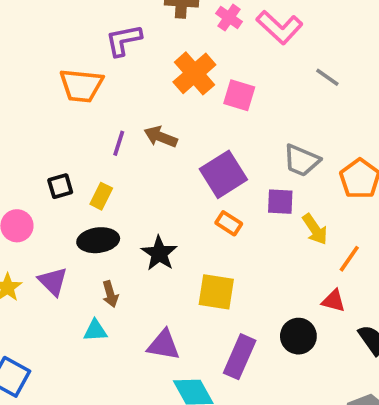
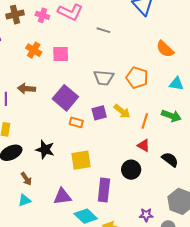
orange cross: (194, 73) -> (34, 50), size x0.7
purple square: (280, 202) -> (99, 113), moved
red triangle: (334, 301) -> (144, 145), turned 32

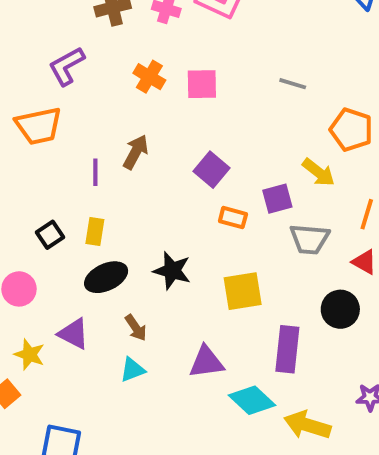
gray line: (103, 30) -> (293, 84), moved
gray trapezoid: (104, 78) -> (309, 239), moved
brown arrow: (26, 89) -> (136, 152), turned 114
purple square: (65, 98) -> (211, 170), size x0.7
yellow arrow: (122, 111) -> (319, 172), moved

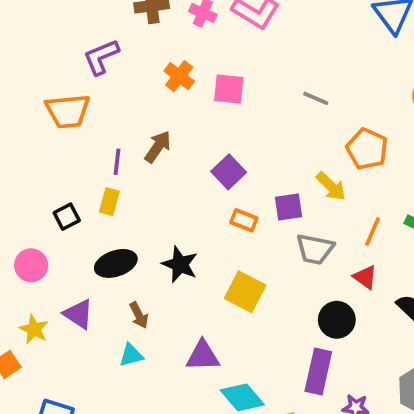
yellow rectangle: (95, 232) -> (109, 202), moved
yellow square: (243, 291) -> (245, 292), turned 30
purple rectangle: (287, 349) -> (318, 371), moved

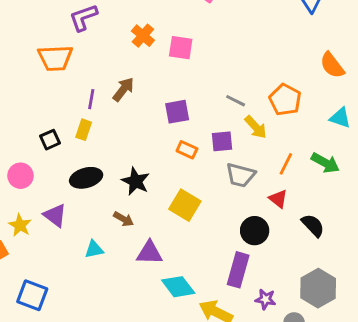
gray line: (316, 98) -> (236, 101), moved
purple square: (229, 172) -> (177, 112), turned 30
brown arrow: (139, 315) -> (124, 219), moved, turned -36

